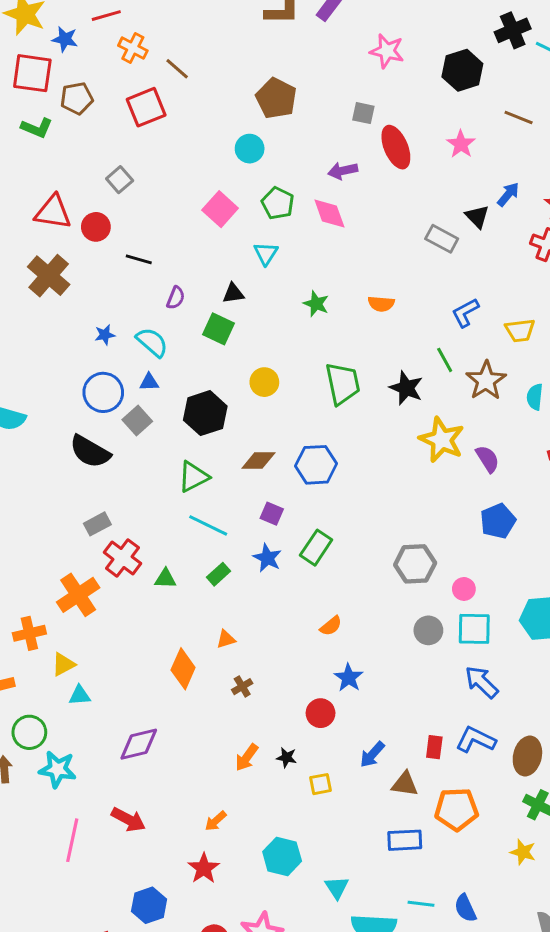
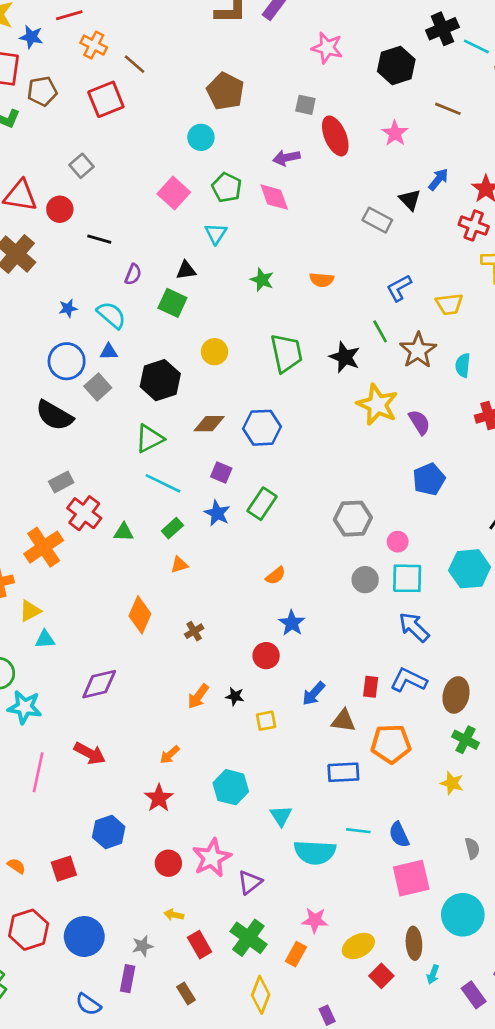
orange triangle: (226, 639) -> (179, 565), moved

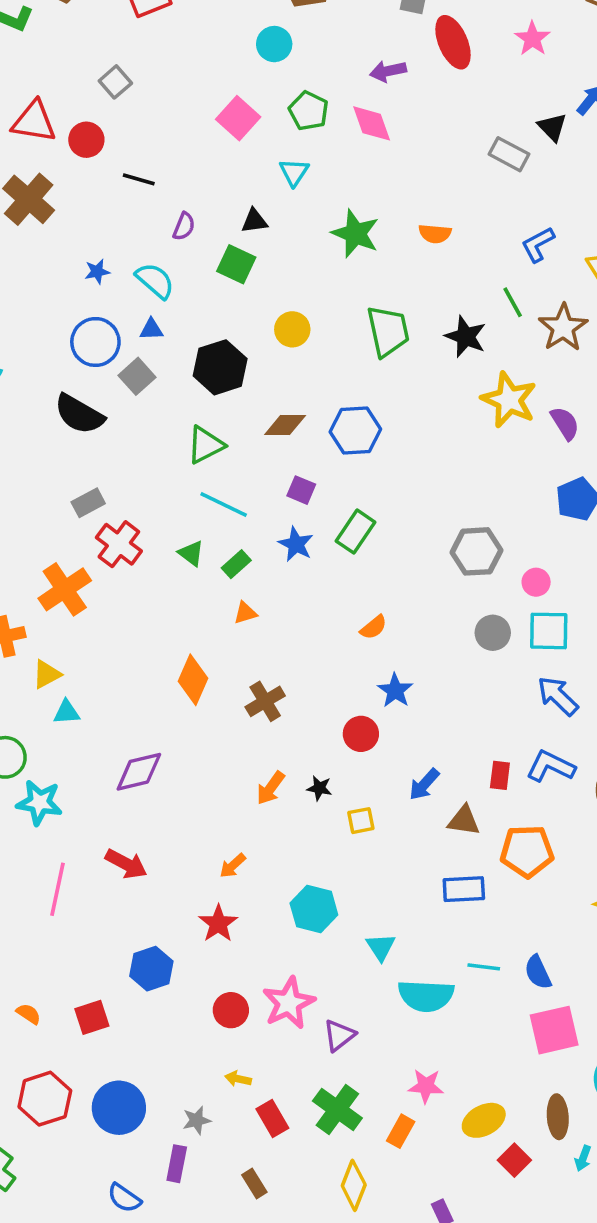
green star: (262, 280) -> (355, 234), size x1.5
green triangle: (124, 532) -> (191, 553), moved, turned 35
brown cross: (194, 631) -> (265, 701), size x1.5

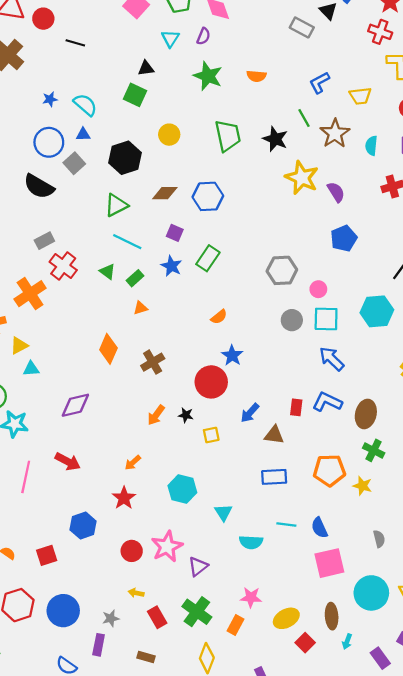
purple semicircle: (184, 226) -> (203, 36), moved
red circle: (361, 734) -> (211, 382), size x1.5
orange pentagon: (527, 851) -> (329, 470), moved
cyan semicircle: (426, 996) -> (251, 542), size x0.7
brown rectangle: (254, 1184) -> (146, 657), turned -42

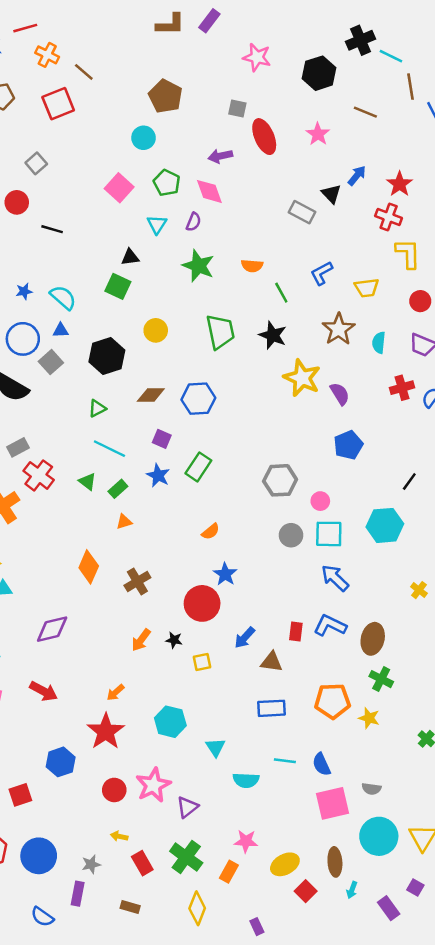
green line: (304, 118) -> (281, 293), moved
green triangle: (116, 205) -> (97, 408), size x0.7
red star: (124, 498) -> (106, 731), size x1.4
gray semicircle: (379, 539) -> (371, 789), moved, turned 112

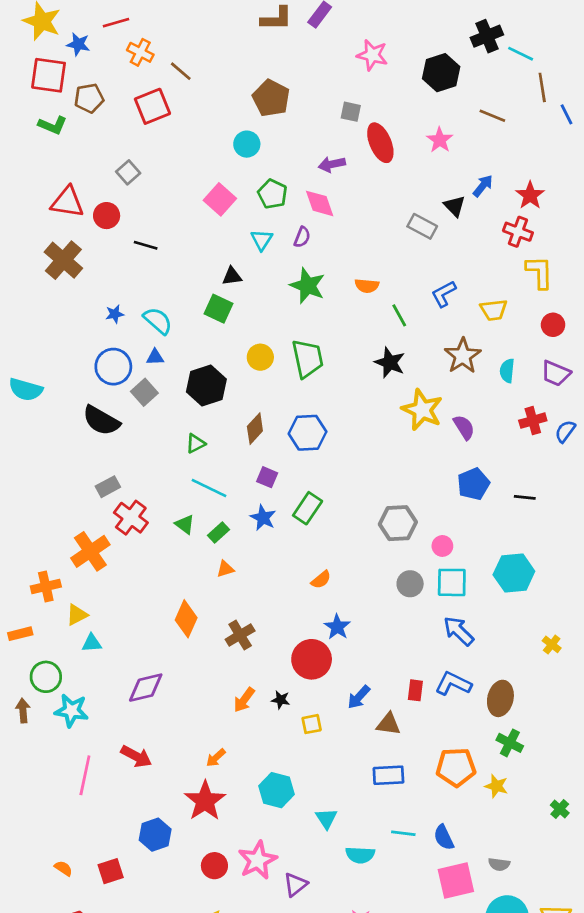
green trapezoid: (220, 332) -> (308, 359), moved
brown diamond: (151, 395) -> (255, 429), turned -48
black line: (409, 482) -> (525, 497), moved, turned 60

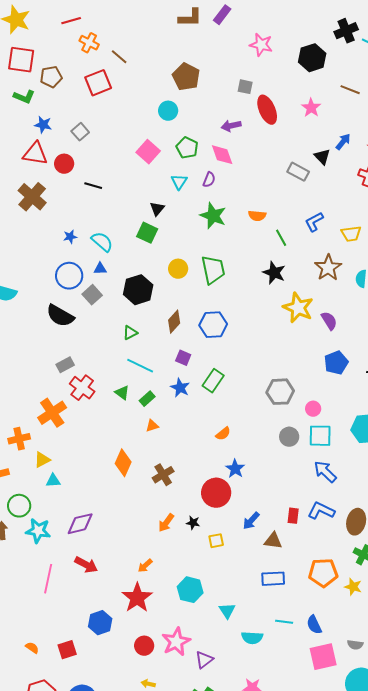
blue star: (78, 44) -> (43, 125), moved
black triangle: (232, 276) -> (157, 209), turned -42
purple diamond: (146, 688) -> (80, 524), moved

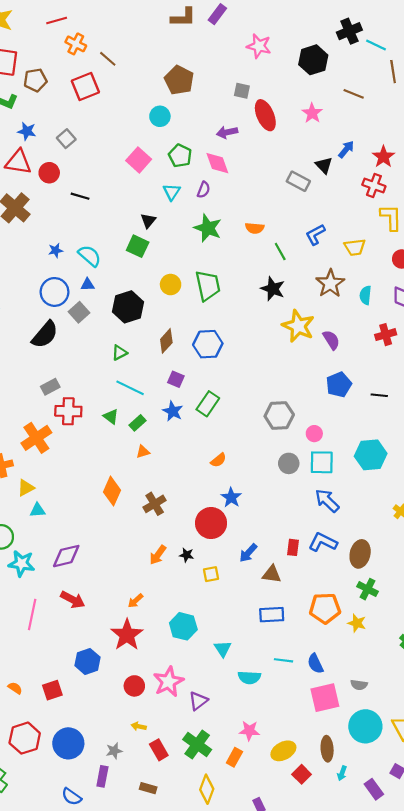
black semicircle: (60, 316) -> (45, 335), turned -80
red cross: (82, 388) -> (68, 411), turned -35

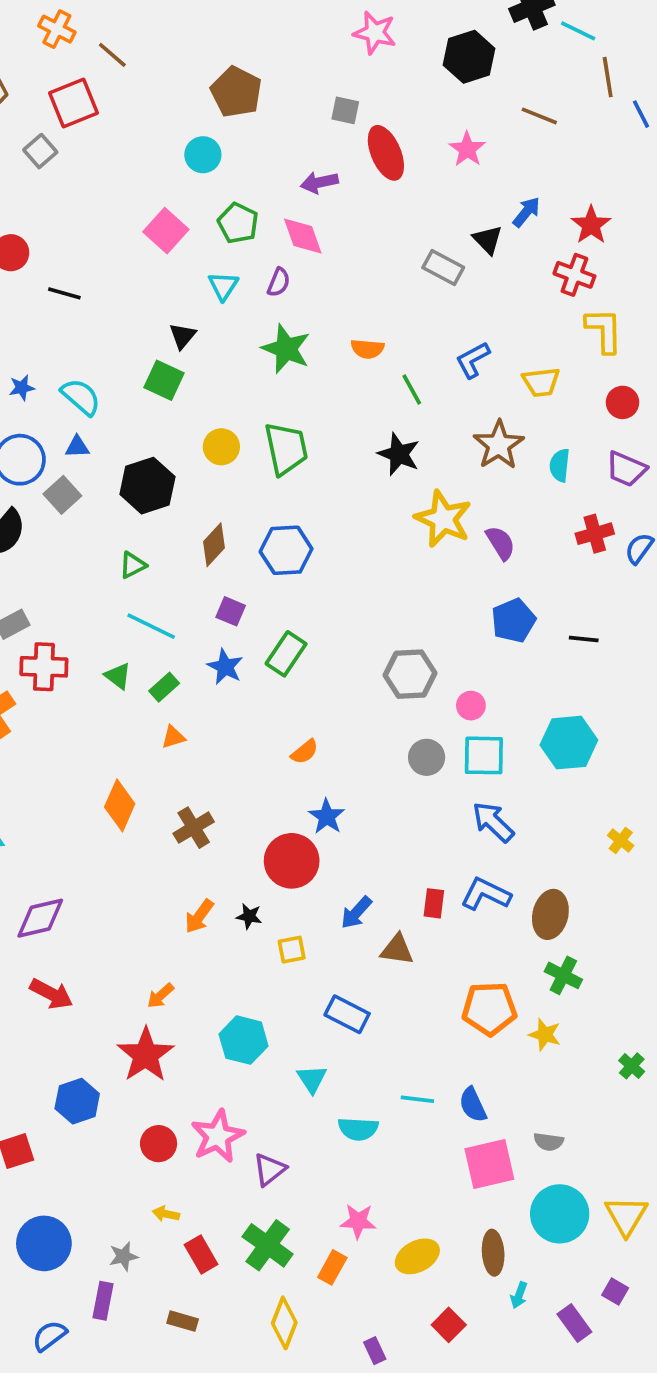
gray square: (66, 139) -> (40, 151), moved
blue rectangle: (272, 615) -> (347, 1014), moved, turned 30
red square: (302, 774) -> (449, 1325), moved
blue semicircle: (72, 797) -> (49, 1336), turned 108

